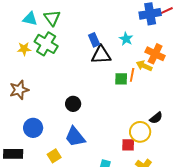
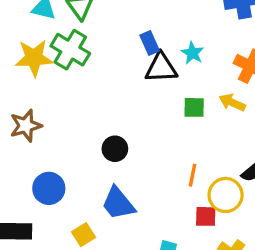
cyan star: (126, 39) -> (193, 53), moved
yellow star: (24, 49) -> (34, 58), size x1.6
yellow arrow: (144, 66) -> (232, 103), moved
orange line: (132, 75) -> (193, 175), moved

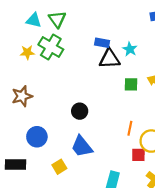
blue rectangle: (150, 43) -> (102, 43), turned -56
yellow star: (34, 58) -> (27, 52), size x0.6

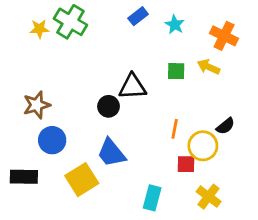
blue rectangle: (102, 43) -> (138, 16), turned -48
black triangle: (110, 59) -> (132, 87), moved
brown star: (22, 96) -> (37, 105), moved
yellow square: (59, 167) -> (82, 180), size x1.6

